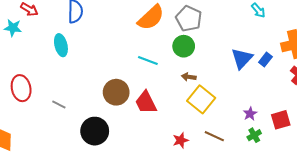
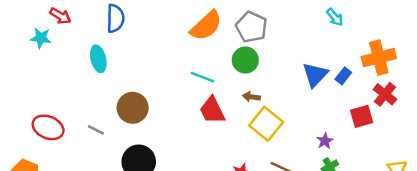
red ellipse: (21, 88) -> (48, 127), moved, turned -55
brown circle: (116, 92) -> (133, 108), moved
red trapezoid: (146, 102) -> (212, 110), moved
red square: (281, 120) -> (362, 116), moved

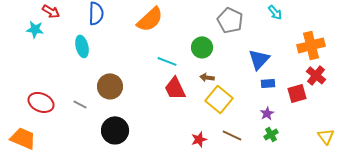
orange semicircle: (206, 26) -> (150, 19), moved
gray pentagon: (251, 27) -> (230, 20), moved
blue rectangle: (343, 76) -> (268, 83), moved, turned 48

